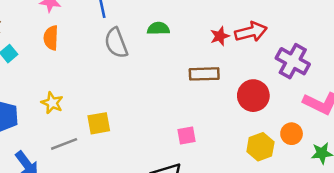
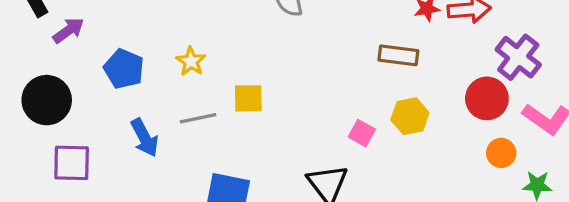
red circle: (253, 96) -> (487, 98), moved
pink square: (187, 136) -> (362, 133), turned 30
yellow hexagon: (260, 147) -> (410, 116), moved

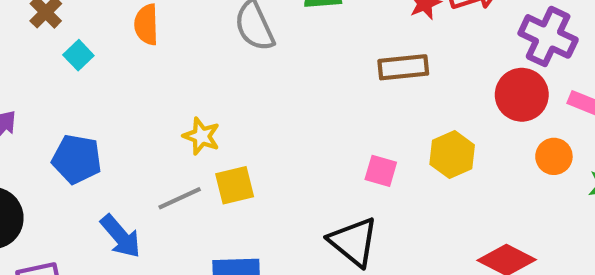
yellow star: (191, 61) -> (201, 136), moved
yellow square: (248, 98) -> (235, 185), moved
yellow hexagon: (410, 116) -> (452, 155), moved

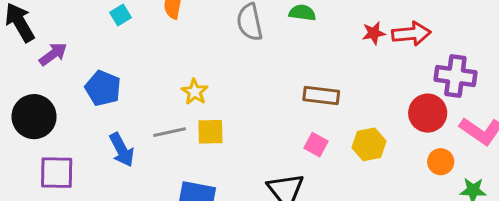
purple cross: (548, 36) -> (455, 76), turned -30
brown rectangle: (403, 67) -> (321, 95), moved

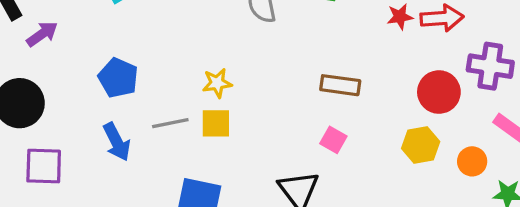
blue pentagon: (103, 88) -> (118, 78), moved
yellow star: (195, 92) -> (217, 83), moved, turned 30
red circle: (428, 113) -> (439, 92), moved
yellow hexagon: (369, 144) -> (421, 145), moved

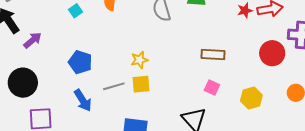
yellow hexagon: (421, 145) -> (251, 98), moved

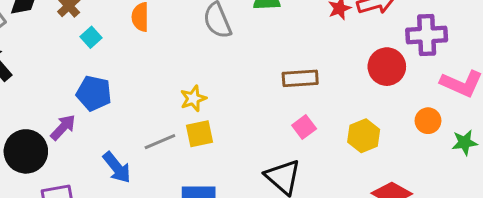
purple arrow: (33, 40) -> (63, 127), moved
blue pentagon: (80, 62) -> (94, 93), moved
pink square: (212, 87) -> (304, 127), turned 35

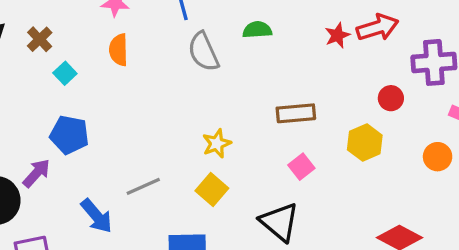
red circle: (387, 67) -> (391, 98), size x0.6
yellow star: (193, 99) -> (217, 144), moved
yellow square: (199, 134) -> (212, 190), moved, turned -36
yellow hexagon: (364, 136) -> (365, 142), moved

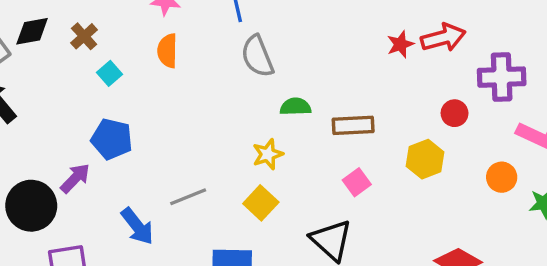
green semicircle: (257, 30) -> (295, 107), moved

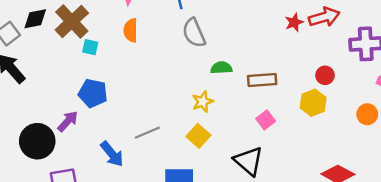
brown cross: (84, 36) -> (72, 21), size x1.8
cyan square: (110, 73) -> (90, 47), turned -35
red circle: (455, 113) -> (325, 75), moved

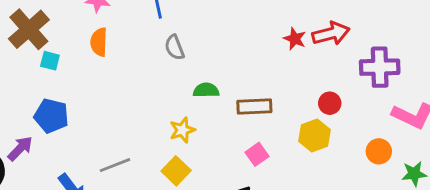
red star: (294, 22) -> (295, 39), turned -30
gray semicircle: (194, 33) -> (174, 47), size x0.7

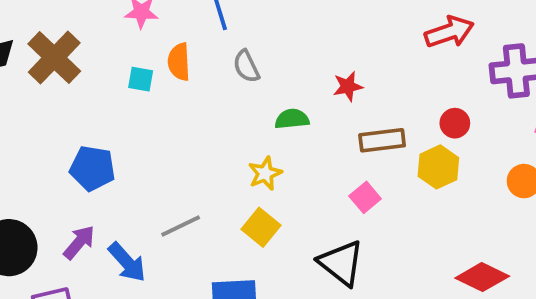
red star: (295, 39) -> (348, 86), moved, turned -30
orange semicircle: (99, 42) -> (179, 62), moved
cyan square: (50, 61) -> (141, 79), moved
brown rectangle: (254, 106) -> (382, 140), moved
purple arrow: (20, 149) -> (79, 242), moved

